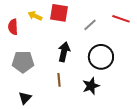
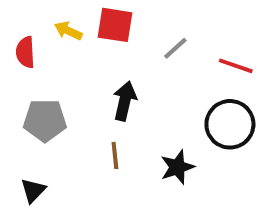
red line: (121, 19) -> (236, 66), moved
black circle: (101, 57) -> (230, 124), moved
black triangle: (25, 98) -> (33, 191), moved

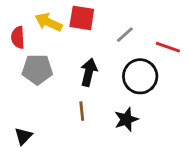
yellow arrow: (68, 31) -> (48, 22), size x1.4
gray pentagon: (45, 120) -> (37, 69), moved
black circle: (230, 124) -> (140, 76), moved

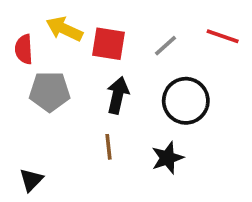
red square: (82, 18) -> (108, 44), moved
red line: (168, 47) -> (223, 36), moved

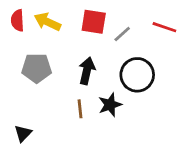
red square: (108, 44) -> (94, 22), moved
red semicircle: (24, 49) -> (17, 20), moved
black star: (167, 158) -> (110, 105), moved

